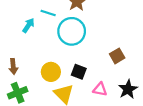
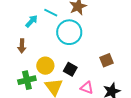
brown arrow: (13, 66) -> (22, 46), moved
green cross: (18, 93) -> (27, 80), moved

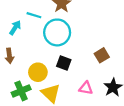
black square: (70, 69) -> (64, 63), moved

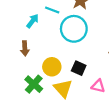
black square: (64, 63) -> (79, 68), moved
green cross: (21, 91) -> (34, 84), turned -30

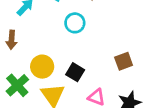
cyan circle: (74, 29) -> (75, 23), size x0.6

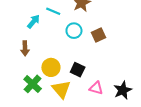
brown square: (124, 61) -> (98, 35), moved

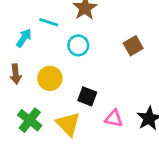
brown square: (98, 35) -> (133, 46), moved
yellow circle: (51, 67) -> (50, 78), moved

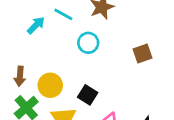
brown arrow: (16, 74) -> (20, 76), moved
yellow circle: (50, 78) -> (50, 85), moved

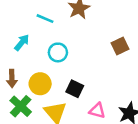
cyan arrow: (36, 25) -> (22, 42), moved
cyan circle: (88, 43) -> (58, 52), moved

